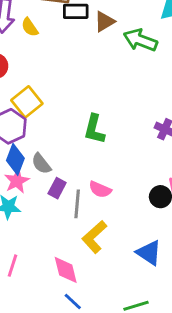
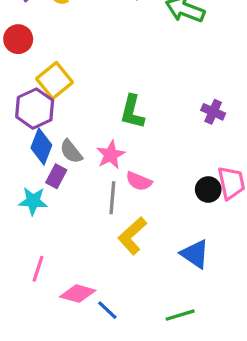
pink star: (17, 181) -> (111, 155), moved
purple rectangle: (57, 188) -> (56, 176), moved
pink diamond: (66, 270) -> (78, 294), moved, turned -60

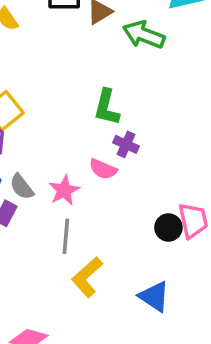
green L-shape: (132, 112) -> (107, 107), moved
purple cross: (213, 112) -> (126, 144), moved
pink semicircle: (139, 181) -> (103, 169), moved

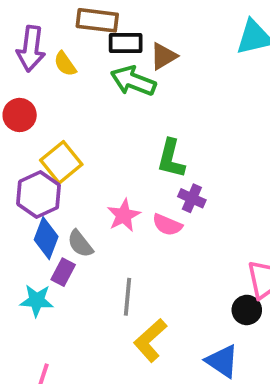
green arrow: (144, 35) -> (133, 81), moved
pink star: (64, 190) -> (124, 215), moved
black circle: (168, 227) -> (247, 310), moved

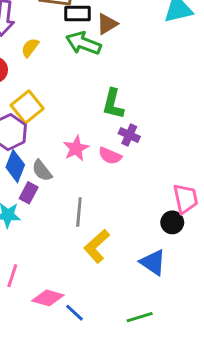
yellow semicircle: (65, 64) -> (30, 48), moved, turned 72

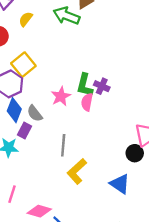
green L-shape: (113, 104) -> (85, 85), moved
pink semicircle: (110, 156) -> (87, 102), turned 78

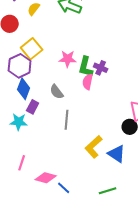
pink star: (61, 96) -> (68, 59), moved, turned 30
gray semicircle: (35, 113) -> (57, 92), moved
yellow L-shape: (77, 171) -> (94, 147), moved

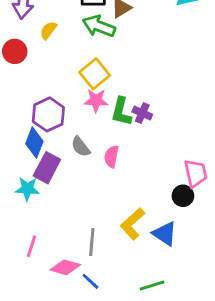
yellow square: (32, 49) -> (95, 74), moved
purple hexagon: (20, 66) -> (48, 114), moved
pink semicircle: (88, 82) -> (111, 157), moved
purple rectangle: (33, 107) -> (47, 168), size x1.5
gray line: (67, 120) -> (92, 242), moved

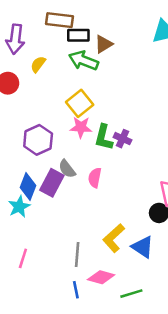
blue diamond: (34, 142) -> (28, 186), moved
purple rectangle: (47, 168) -> (52, 183), moved
cyan star: (27, 189) -> (19, 207), turned -30
pink diamond: (65, 267) -> (101, 277), moved
blue line: (90, 281) -> (76, 290), turned 36

